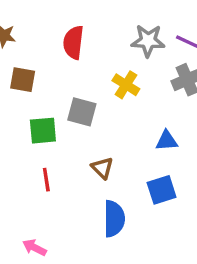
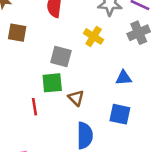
green square: (43, 131) -> (52, 83), moved
blue square: (162, 190) -> (120, 114), turned 30

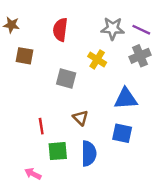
blue triangle: (124, 78) -> (126, 99), size x1.5
green square: (52, 83) -> (58, 151), moved

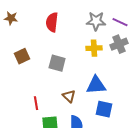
brown square: (24, 56) -> (22, 56), moved, turned -35
yellow cross: (97, 59) -> (94, 48), moved, turned -35
blue triangle: (126, 99) -> (96, 85), moved

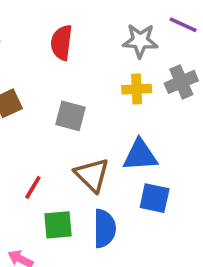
purple line: (120, 22) -> (183, 25), moved
brown triangle: (69, 96) -> (92, 175), size x1.5
red line: (36, 103) -> (33, 187), turned 40

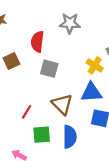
gray star: (140, 41) -> (70, 23), moved
red semicircle: (62, 43) -> (37, 42), moved
yellow cross: (137, 89) -> (95, 65), moved, turned 35

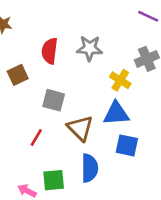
gray star: (70, 23) -> (90, 48), moved
gray square: (49, 69) -> (54, 100), moved
green square: (42, 135) -> (54, 180), moved

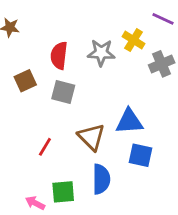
yellow cross: (120, 80) -> (133, 40), moved
gray square: (54, 100) -> (63, 92), moved

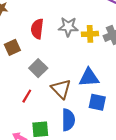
yellow cross: (133, 40) -> (90, 34), moved, turned -35
gray square: (63, 92) -> (38, 68), moved, turned 30

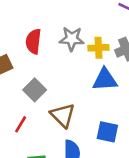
blue triangle: (89, 77) -> (105, 80), moved

